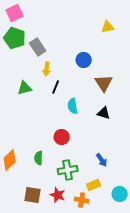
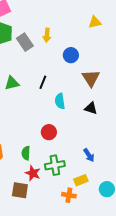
yellow arrow: (47, 69) -> (47, 35), moved
red star: (58, 195) -> (33, 173), moved

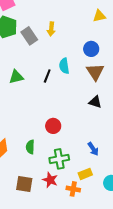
blue circle: (71, 55) -> (91, 49), moved
cyan semicircle: (60, 101) -> (64, 66), moved
red star: (33, 173) -> (50, 180), moved

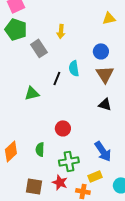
gray rectangle: (29, 36) -> (39, 48), moved
green triangle: (16, 77) -> (32, 93), moved
blue arrow: (93, 149) -> (103, 151), size x1.5

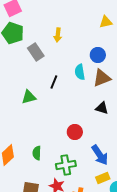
cyan semicircle: (74, 68) -> (80, 72), moved
brown triangle: (105, 74) -> (102, 78), turned 42
red circle: (63, 128) -> (75, 132), moved
yellow rectangle: (95, 176) -> (103, 178), moved

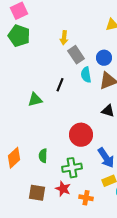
gray rectangle: (36, 52) -> (76, 55), moved
red circle: (75, 132) -> (81, 135), size x1.5

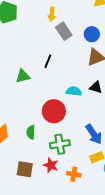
cyan semicircle: (86, 75) -> (74, 91), moved, turned 105
red circle: (81, 135) -> (54, 111), moved

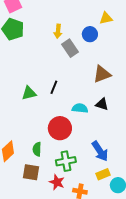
blue circle: (92, 34) -> (90, 34), moved
black line: (48, 61) -> (54, 87), moved
brown square: (25, 169) -> (31, 172), moved

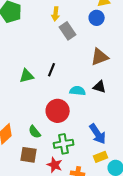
blue circle: (90, 34) -> (97, 18), moved
green semicircle: (37, 149) -> (35, 132), turned -40

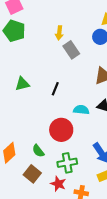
green triangle: (27, 76) -> (22, 84), moved
brown square: (29, 155) -> (32, 174), turned 30

